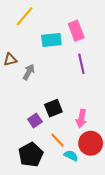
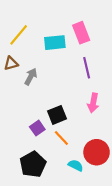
yellow line: (25, 16) -> (19, 35), moved
pink arrow: (81, 118) -> (93, 103), moved
orange line: (58, 140) -> (61, 138), moved

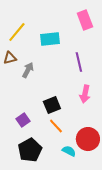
pink rectangle: (81, 33) -> (85, 20), moved
purple square: (37, 128) -> (23, 120), moved

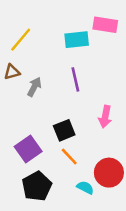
pink rectangle: (85, 20) -> (105, 25), turned -60
cyan rectangle: (50, 39) -> (77, 40), moved
purple line: (79, 62) -> (75, 79), moved
purple square: (23, 120) -> (28, 149), size x1.5

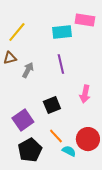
orange line: (69, 156) -> (56, 136), moved

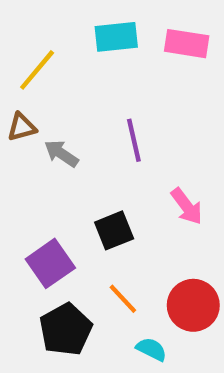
cyan rectangle: (62, 32) -> (116, 37), moved
gray arrow: (28, 70) -> (61, 154), turned -84
pink arrow: (85, 94) -> (187, 206), turned -48
cyan semicircle: (69, 151) -> (151, 349), moved

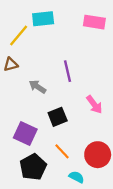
cyan rectangle: (116, 37) -> (43, 19), moved
gray arrow: (61, 154) -> (37, 87), moved
purple square: (50, 263) -> (25, 133), turned -30

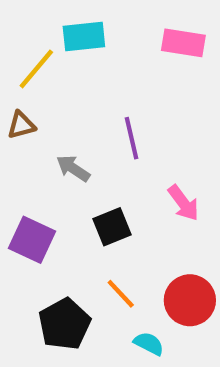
purple square: (25, 133) -> (32, 240), moved

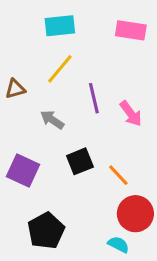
yellow line: (36, 69) -> (60, 69), moved
pink arrow: (183, 203) -> (131, 114), moved
orange line: (121, 294) -> (118, 175), moved
cyan semicircle: (149, 344) -> (118, 245), moved

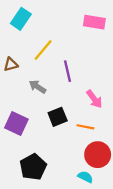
cyan rectangle: (60, 26) -> (21, 19), moved, turned -50
pink arrow: (131, 114) -> (94, 99), moved
orange line: (118, 175) -> (85, 127), turned -36

